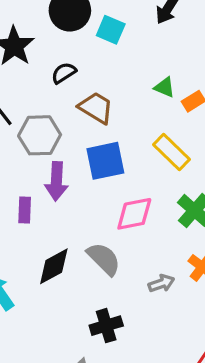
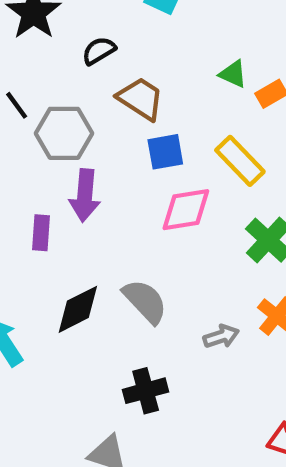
blue square: (105, 161) -> (165, 152), moved, size x0.7
pink diamond: (134, 214) -> (186, 210), moved

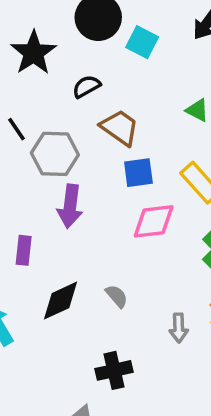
purple rectangle: (41, 233) -> (24, 250), moved
gray semicircle: (145, 301) -> (117, 296), size x0.6
gray arrow: (221, 336) -> (179, 328), turned 104

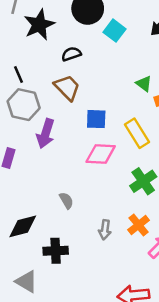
brown trapezoid: (120, 128) -> (67, 88), moved
gray hexagon: (55, 154) -> (24, 105), moved
black diamond: (61, 301) -> (23, 226), moved

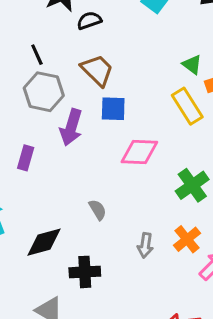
black semicircle: (71, 54) -> (89, 20), moved
blue square: (96, 119) -> (113, 109), moved
yellow rectangle: (137, 133) -> (187, 106), moved

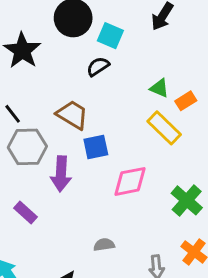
black semicircle: (89, 20) -> (98, 66), moved
purple rectangle: (26, 158) -> (25, 213), turned -50
gray semicircle: (98, 210) -> (104, 245), turned -54

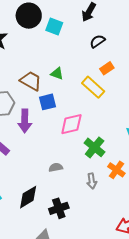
black semicircle: (98, 66) -> (97, 41), moved
green triangle: (159, 88) -> (57, 74), moved
green cross: (187, 200) -> (95, 147), moved

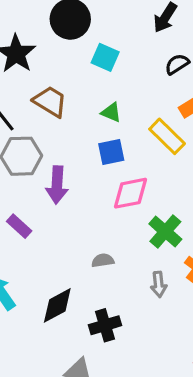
cyan square: (54, 26) -> (105, 57), moved
brown trapezoid: (31, 81) -> (50, 102), moved
blue square: (48, 102) -> (111, 152), moved

